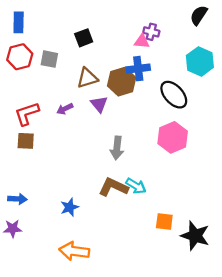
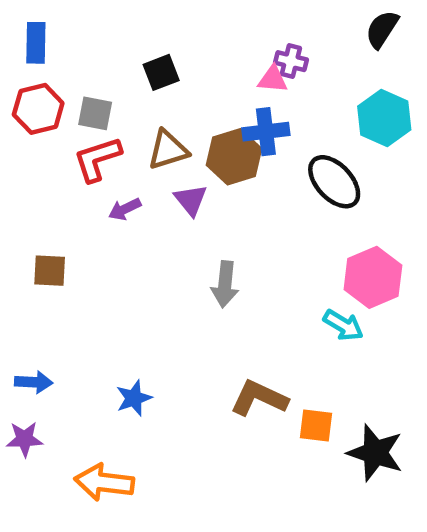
red L-shape: (27, 114) -> (97, 159), moved
pink hexagon: (173, 137) -> (373, 277), moved
cyan arrow: (136, 186) -> (343, 325), moved
brown L-shape: (113, 187) -> (259, 398), moved
orange arrow: (74, 251) -> (104, 482), moved

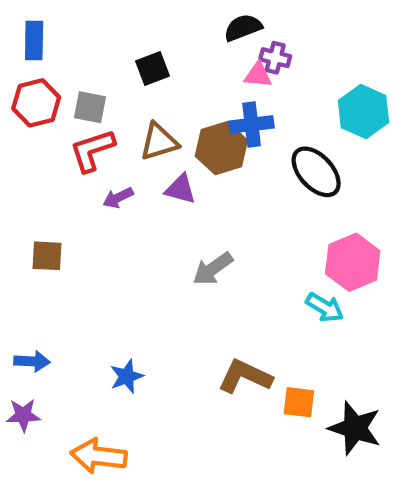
black semicircle: (382, 29) -> (243, 28), moved, turned 36
purple triangle: (191, 200) -> (180, 189), turned -36
gray arrow: (225, 284) -> (213, 269), turned 48

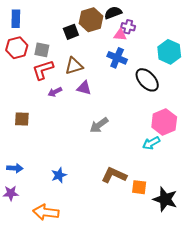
blue cross: (252, 124) -> (117, 58), turned 30
brown hexagon: (221, 148) -> (91, 20), moved
cyan arrow: (325, 307) -> (151, 143), turned 120

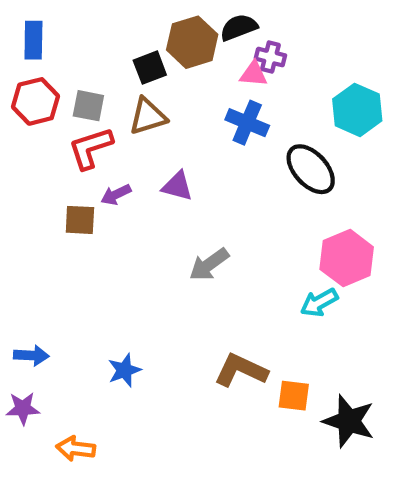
brown triangle: (74, 66) -> (148, 116), moved
brown square: (22, 119) -> (80, 220), moved
orange arrow: (46, 212) -> (76, 449), moved, size x0.7

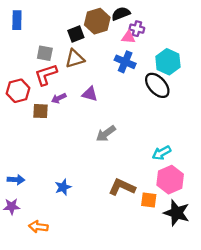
red hexagon: (36, 101) -> (18, 91), moved
cyan hexagon: (357, 110) -> (168, 62), moved
pink hexagon: (347, 258) -> (170, 180), moved

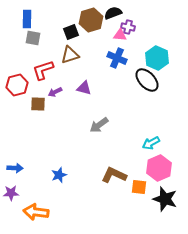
blue rectangle: (17, 20) -> (27, 19), moved
gray square: (45, 53) -> (33, 38), moved
orange arrow: (38, 227) -> (36, 212), size x1.4

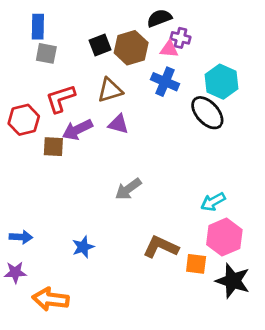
brown hexagon: (91, 20) -> (131, 48), moved
brown triangle: (70, 55) -> (110, 90), moved
purple arrow: (55, 92) -> (77, 130), size x1.5
gray arrow: (99, 125) -> (128, 189), moved

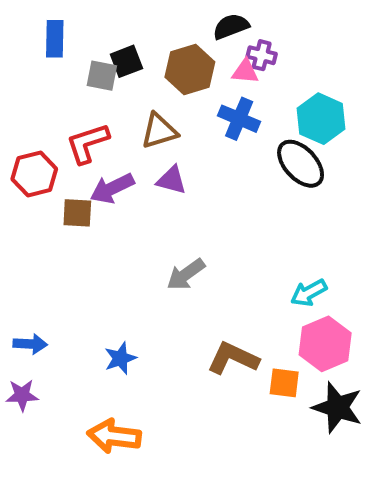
black square: (100, 45) -> (126, 61), moved
gray square: (46, 53) -> (102, 76), moved
orange arrow: (51, 299) -> (114, 436), moved

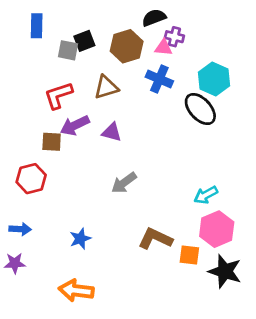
red hexagon: (34, 174) -> (31, 179), moved
purple triangle: (172, 180) -> (112, 132), moved

